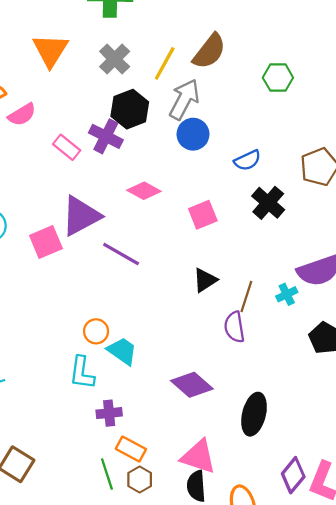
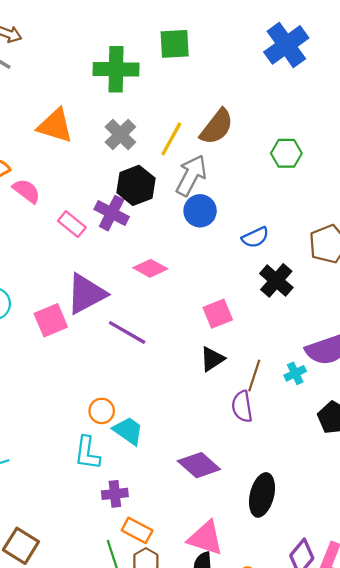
orange triangle: (50, 50) -> (55, 126), turned -45
pink semicircle: (22, 115) -> (26, 191), turned -112
pink square: (203, 215) -> (218, 314), moved

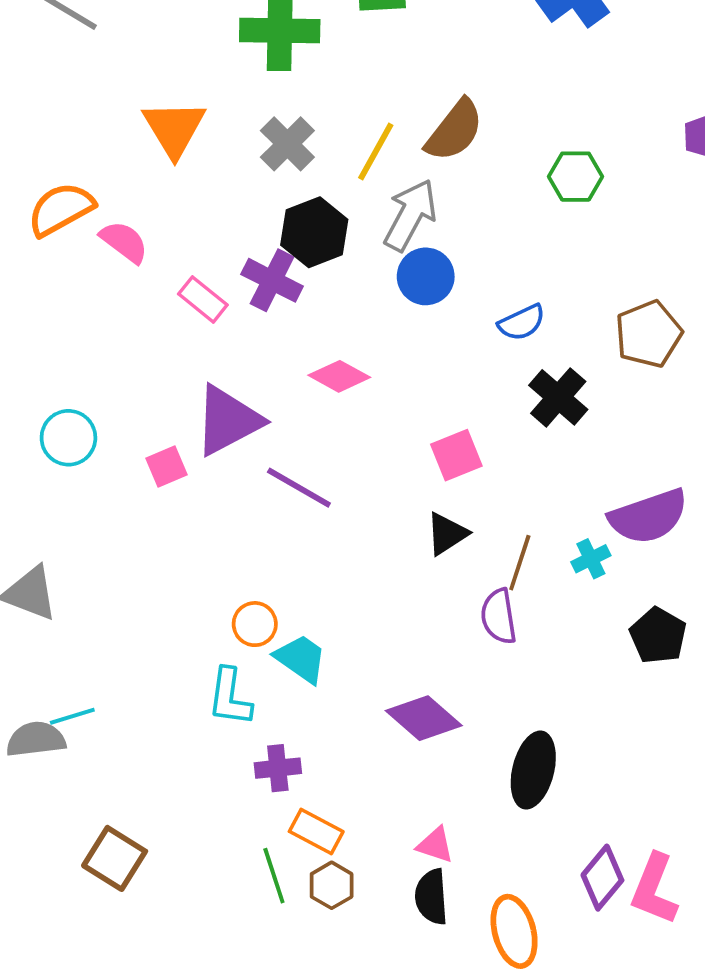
orange triangle: (55, 126) -> (174, 129), turned 42
pink square: (51, 320) -> (166, 467), size x0.7
pink triangle: (206, 538) -> (435, 845), size x0.6

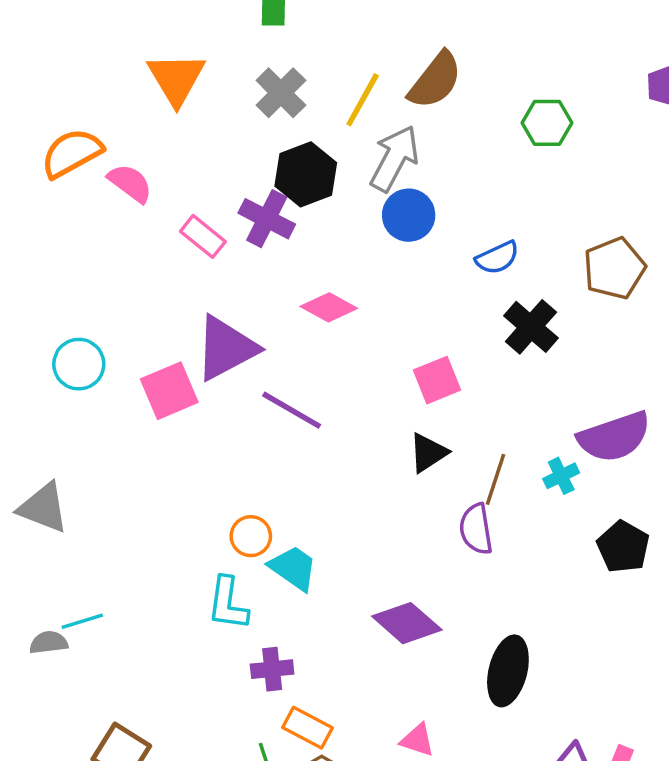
pink square: (166, 467) -> (169, 391), size x1.5
gray semicircle: (36, 739) -> (49, 643), size x0.7

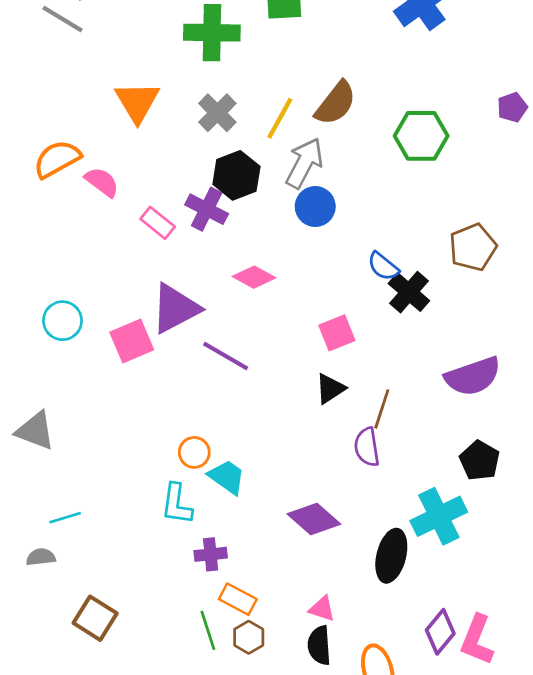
green hexagon: (547, 123) -> (421, 136), size x1.4
blue semicircle: (497, 258) -> (383, 266), moved, turned 64
cyan cross: (561, 476) -> (439, 516), moved, size x2.0
gray semicircle: (49, 643) -> (41, 557), moved

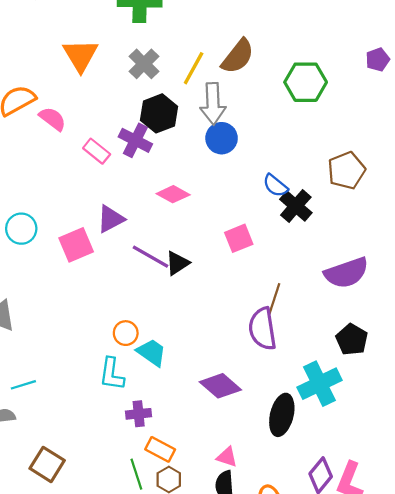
gray arrow: (304, 163) -> (213, 104), turned 150
purple triangle: (175, 308) -> (111, 219), size x0.7
black triangle: (330, 389) -> (177, 263), moved
purple semicircle: (367, 447) -> (262, 329), size x1.4

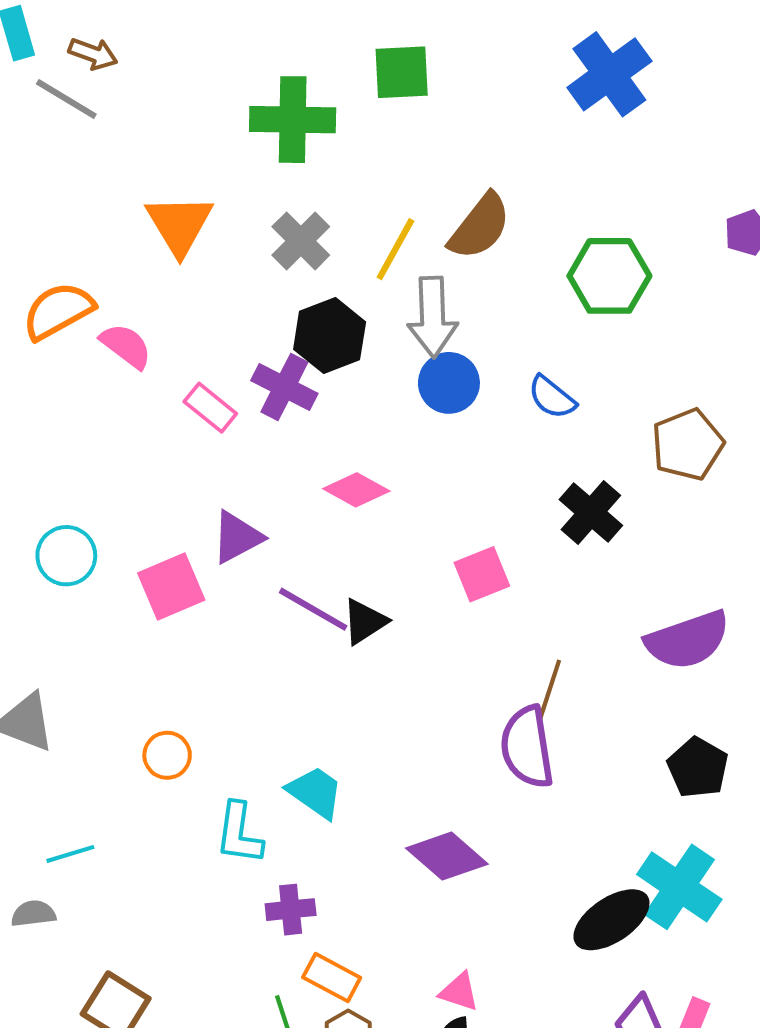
blue semicircle: (275, 186) -> (552, 397), moved
orange circle: (126, 333) -> (167, 755), moved
cyan cross: (320, 384) -> (679, 887), moved, turned -30
black ellipse: (282, 415) -> (611, 920), moved, turned 42

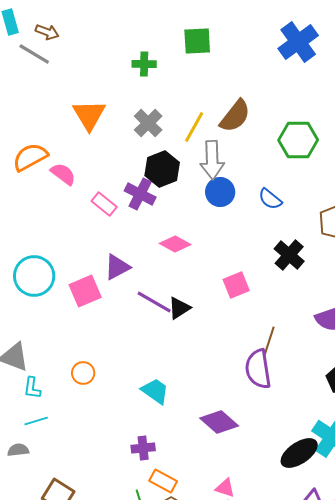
green cross: (293, 120) -> (144, 64), size x0.6
cyan circle: (66, 556) -> (34, 276), size x1.4
cyan L-shape: (239, 833) -> (32, 388), moved, size x0.7

